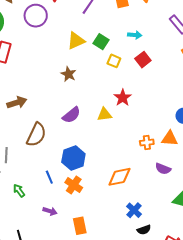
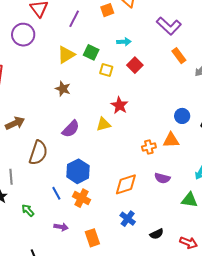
purple semicircle: (163, 169) -> (162, 178), moved
blue cross: (134, 210) -> (128, 219), moved

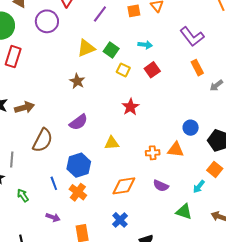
yellow triangle: (103, 124) -> (112, 143), moved

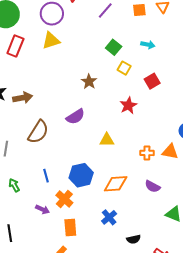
yellow triangle: (86, 48) -> (51, 41), moved
red square: (152, 70) -> (152, 81), moved
brown star: (77, 81) -> (89, 81), moved
blue hexagon: (79, 165) -> (81, 175), moved
orange cross: (78, 192) -> (64, 199), moved

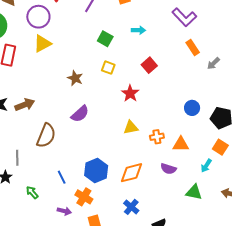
yellow square: (124, 68) -> (108, 68), moved
brown star: (89, 81) -> (75, 78), moved
yellow triangle: (107, 140) -> (131, 128), moved
orange triangle: (170, 152) -> (181, 144), moved

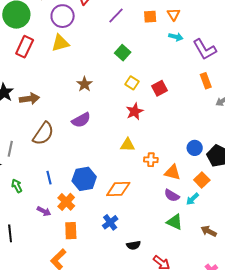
cyan arrow: (138, 30) -> (176, 37), moved
yellow square: (108, 68) -> (132, 83), moved
blue circle: (192, 108) -> (195, 148), moved
orange square: (220, 147) -> (202, 180), moved
purple semicircle: (168, 169) -> (172, 195), moved

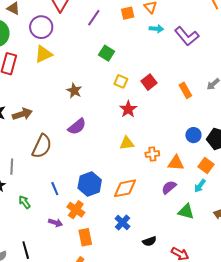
orange rectangle: (206, 81) -> (185, 90), moved
purple semicircle: (172, 195) -> (169, 187), moved, turned 119

